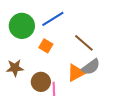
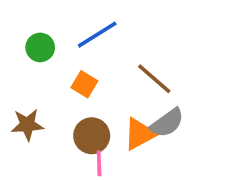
green circle: (22, 26) -> (40, 47), size x0.6
brown circle: (41, 82) -> (92, 136), moved

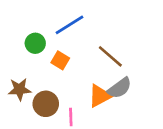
green circle: (40, 47) -> (35, 43), moved
brown circle: (92, 136) -> (46, 104), moved

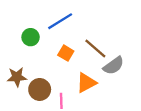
orange square: (60, 60) -> (66, 53), moved
gray semicircle: (120, 88) -> (114, 66), moved

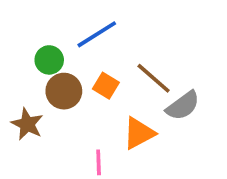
brown star: (17, 77) -> (27, 124), turned 30
brown circle: (40, 89) -> (64, 91), moved

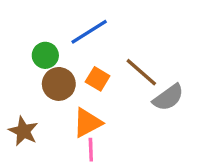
brown star: (27, 124) -> (23, 131), moved
orange triangle: (139, 133) -> (87, 123), moved

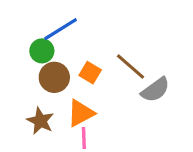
blue line: (89, 32) -> (61, 29), moved
brown star: (23, 131) -> (40, 121), moved

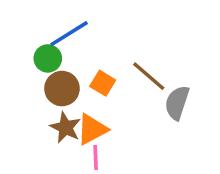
gray semicircle: (155, 90) -> (177, 103), turned 144
brown star: (40, 121) -> (66, 127), moved

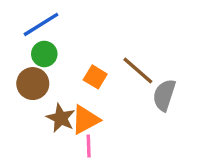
blue line: (69, 34) -> (41, 24), moved
brown circle: (62, 89) -> (33, 84), moved

